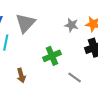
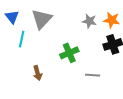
gray line: (75, 77) -> (93, 75), turned -32

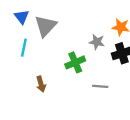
blue triangle: (12, 17) -> (22, 17), moved
gray star: (89, 21) -> (97, 42), moved

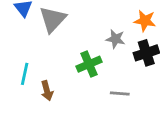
cyan line: (24, 48) -> (25, 74), moved

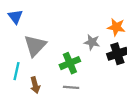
gray triangle: (53, 19) -> (35, 46), moved
gray line: (120, 93) -> (71, 87), moved

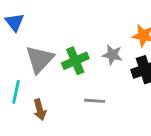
green cross: (70, 63) -> (75, 61), moved
gray line: (71, 87) -> (95, 101), moved

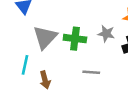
green cross: (75, 61) -> (75, 39), turned 30

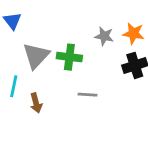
gray star: (106, 34) -> (104, 36), moved

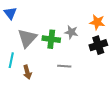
gray star: (104, 36) -> (71, 32), moved

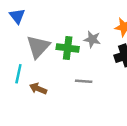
brown arrow: (27, 72) -> (38, 89), turned 128

